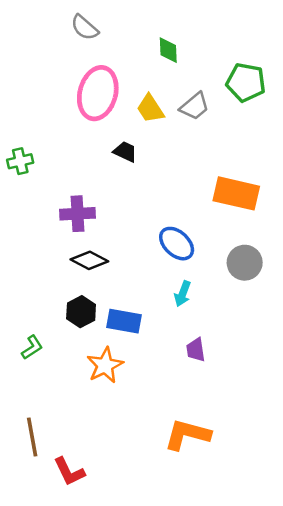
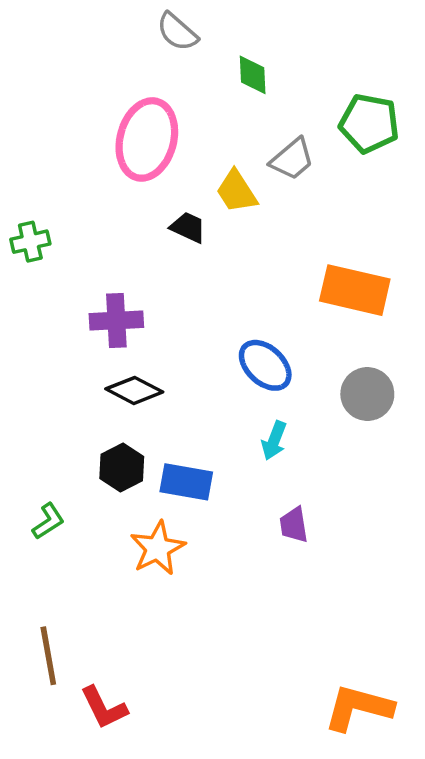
gray semicircle: (85, 27) -> (177, 32), moved
yellow trapezoid: (150, 109) -> (236, 191), moved
orange L-shape: (187, 435) -> (358, 708), moved

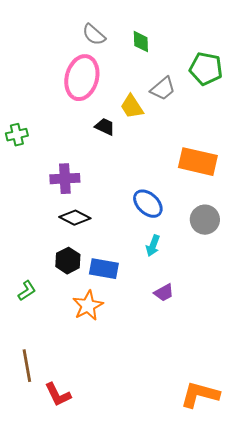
gray semicircle: (177, 32) -> (94, 35), moved
purple trapezoid: (294, 525) -> (164, 293), turned -110

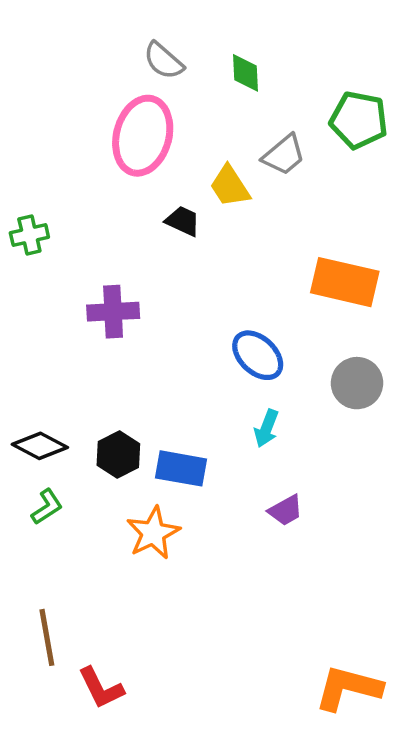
black diamond: (75, 218) -> (40, 446), moved

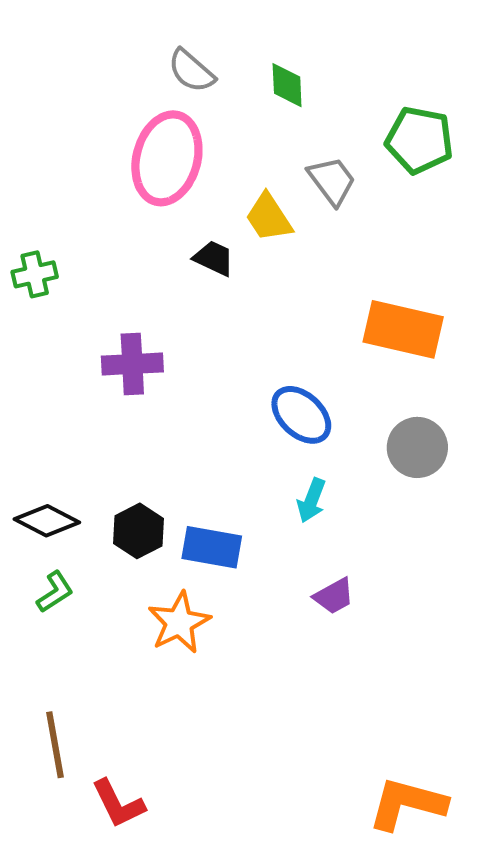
gray trapezoid: (284, 155) -> (332, 181), turned -87

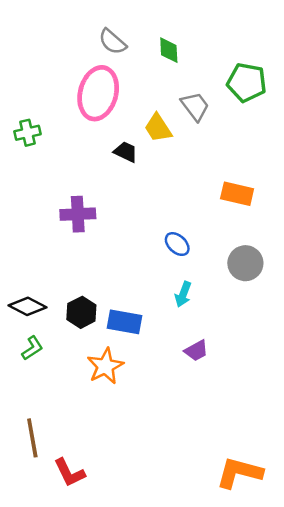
green cross: (35, 274) -> (28, 133), moved
orange rectangle: (403, 329) -> (237, 194), size x0.7
blue ellipse: (301, 415) -> (177, 244), size x0.7

